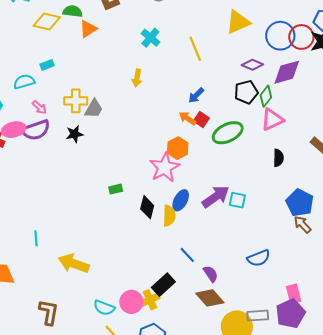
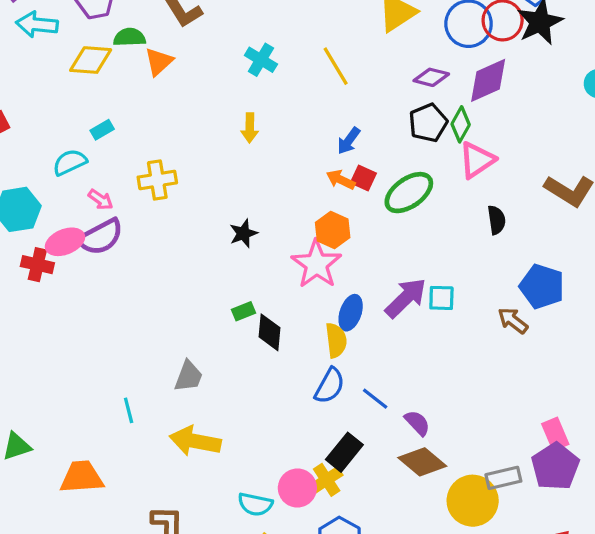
gray trapezoid: (94, 109) -> (188, 376), moved
black star: (75, 134) -> (243, 233), moved
black diamond: (147, 207) -> (270, 332), moved
brown arrow: (302, 224) -> (513, 321), moved
blue semicircle: (259, 258) -> (330, 386), moved, turned -30

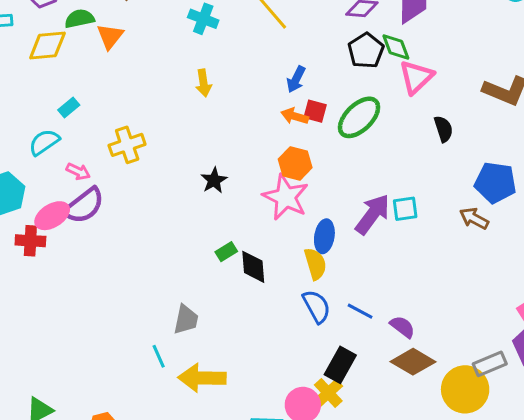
green diamond: (461, 124) -> (396, 47), turned -40
blue semicircle: (330, 386) -> (317, 306), turned -48
cyan line: (129, 410) -> (159, 356), moved

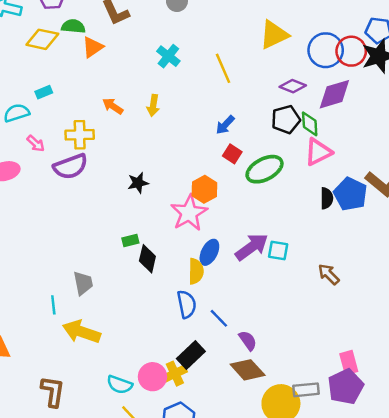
orange arrow: (295, 116) -> (113, 106), moved
blue pentagon: (495, 183) -> (350, 194), moved
purple semicircle: (84, 206) -> (71, 167), moved
gray trapezoid: (186, 320) -> (83, 283), turned -40

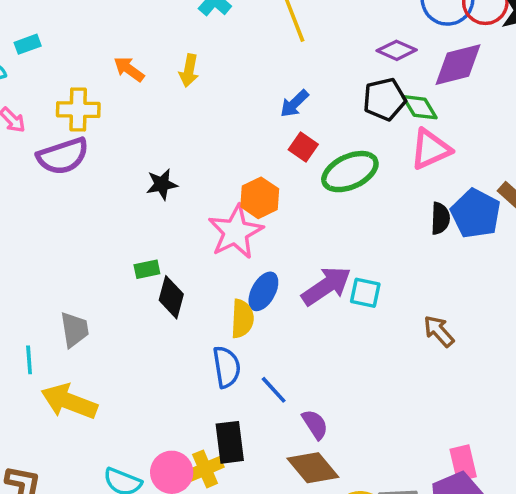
green diamond: (310, 124) -> (420, 107), turned -30
black rectangle: (191, 355) -> (230, 442), turned -56

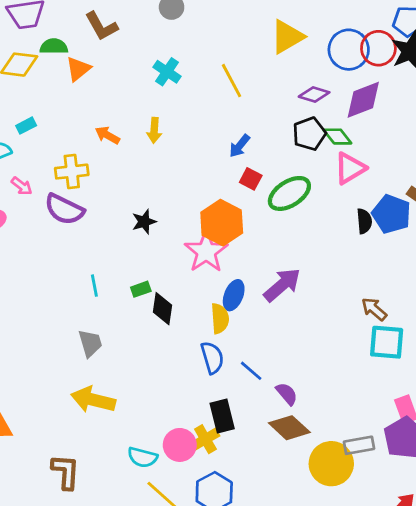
purple semicircle: (63, 156) -> (64, 209), turned 51
orange hexagon: (260, 198) -> (222, 223), size x1.4
cyan square: (365, 293) -> (387, 342), moved, size x1.5
cyan line: (29, 360) -> (94, 286), moved

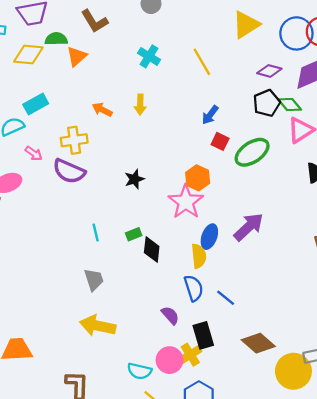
cyan rectangle: (26, 126) -> (36, 104), size x1.5
orange hexagon: (222, 223) -> (198, 178), size x0.7
purple semicircle: (287, 394) -> (170, 315), moved

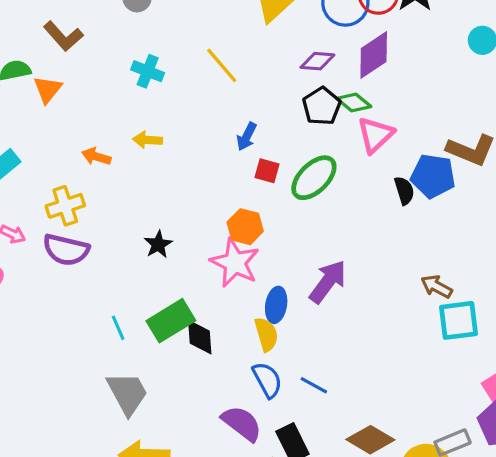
yellow arrow: (140, 105) -> (147, 140), turned 102
green rectangle: (134, 234) -> (171, 321), size x2.0
gray trapezoid: (94, 280) -> (127, 393), size x1.4
purple semicircle: (170, 315) -> (242, 423), size x1.5

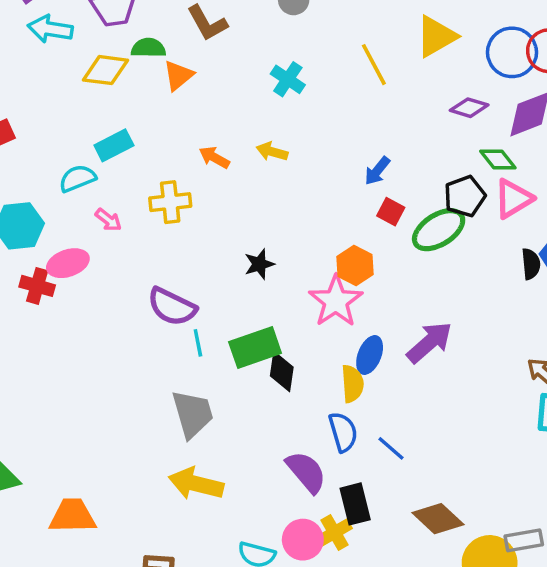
yellow line: (222, 65) -> (374, 65), moved
black pentagon: (322, 106) -> (465, 196), moved
purple semicircle: (66, 250) -> (172, 307), moved

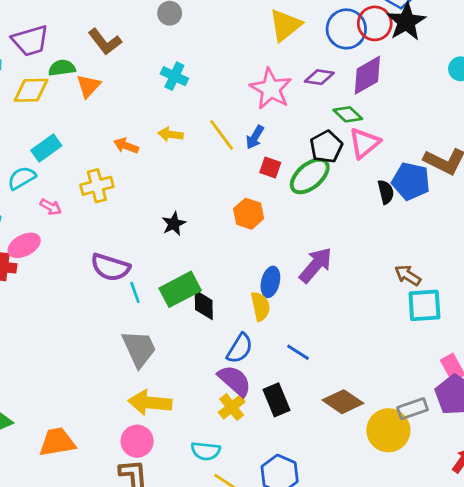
yellow line: (374, 65) -> (222, 135), moved
pink star: (336, 301) -> (271, 89), moved
blue semicircle: (343, 432) -> (240, 348), moved, turned 56
yellow cross: (334, 533) -> (232, 407), moved
pink circle: (303, 540) -> (137, 441), moved

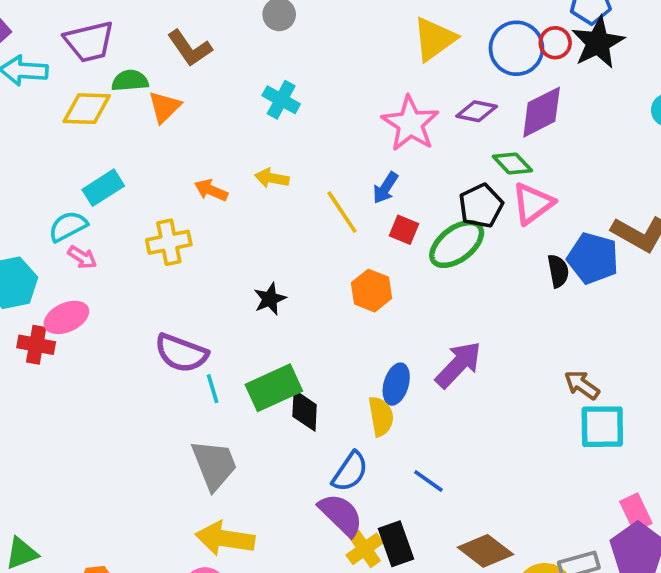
red circle: (375, 23) -> (555, 43), size x0.7
yellow line: (222, 135) -> (342, 212), moved
pink arrow: (51, 207) -> (82, 257), moved
yellow cross: (232, 407) -> (365, 549), moved

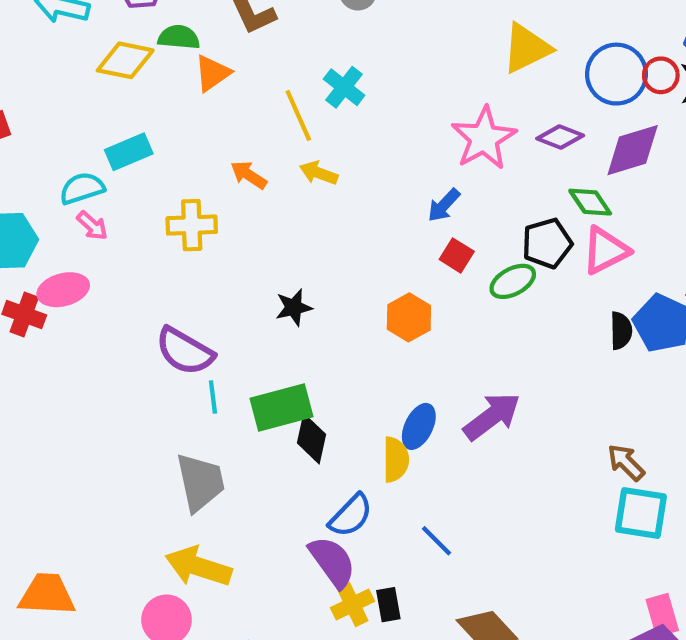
yellow line: (342, 212) -> (298, 115), moved
green ellipse: (457, 244) -> (513, 281), size x0.7
black rectangle: (396, 544) -> (388, 605), size x0.7

